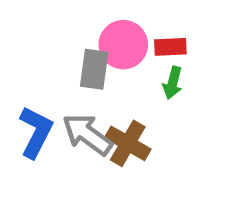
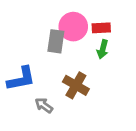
blue L-shape: (36, 132) -> (21, 79), turned 52
gray arrow: (87, 134) -> (44, 105), moved, size x0.6

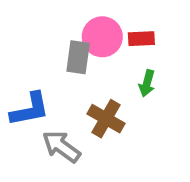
green arrow: (103, 49) -> (147, 83), moved
gray arrow: (44, 105) -> (61, 147), size x1.5

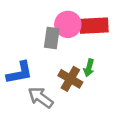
red rectangle: (141, 39) -> (94, 26), size x1.6
green arrow: (147, 83) -> (89, 68), moved

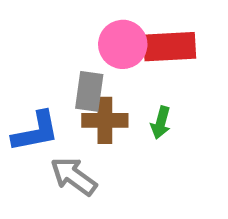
gray rectangle: (52, 38) -> (89, 91), moved
brown cross: (70, 79) -> (105, 120), moved, turned -30

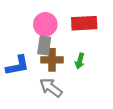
pink circle: (123, 44) -> (45, 24), moved
gray arrow: (74, 176) -> (51, 88), moved

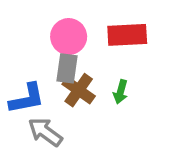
brown cross: (52, 60) -> (79, 90), turned 35
gray arrow: (51, 88) -> (45, 132), moved

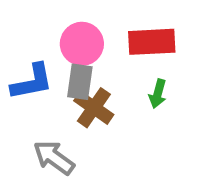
green arrow: (121, 92) -> (158, 94), moved
blue L-shape: (27, 99) -> (32, 82), moved

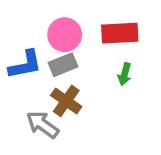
gray rectangle: (80, 82) -> (63, 65), turned 60
brown cross: (94, 108) -> (66, 101), moved

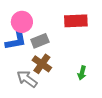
pink circle: (65, 35) -> (22, 22), moved
green arrow: (125, 74) -> (82, 73), moved

